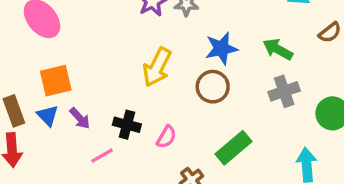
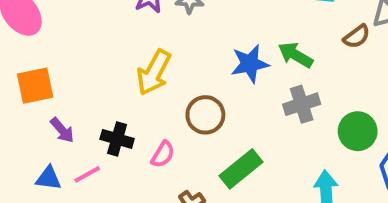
blue star: (221, 48) -> (250, 64), moved
brown circle: (213, 87) -> (205, 115), moved
blue triangle: (48, 116) -> (48, 178), moved, turned -40

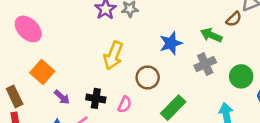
green arrow: (295, 55) -> (211, 35), moved
orange square: (35, 86) -> (42, 72), turned -30

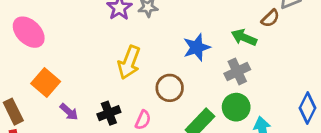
green circle: (241, 76) -> (236, 107), moved
black cross: (96, 98) -> (109, 113), turned -30

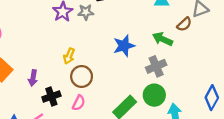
yellow arrow: (129, 62) -> (69, 56), size x0.6
brown circle: (170, 88) -> (82, 77), moved
purple arrow: (69, 112) -> (33, 78), moved, turned 56

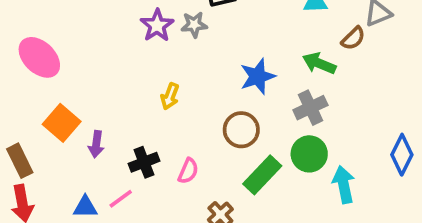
brown circle: (82, 77) -> (241, 130), moved
purple arrow: (33, 78) -> (96, 144), moved

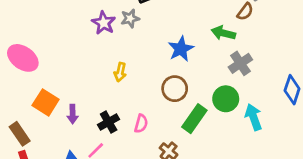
gray cross: (310, 108) -> (240, 63), moved

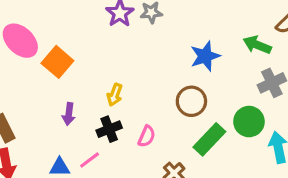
yellow arrow: (120, 72) -> (115, 95), moved
orange square: (46, 102) -> (57, 62), moved

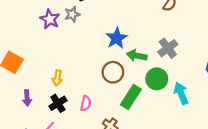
green arrow: (257, 45) -> (137, 56), moved

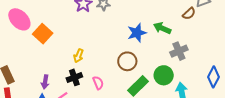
green arrow: (137, 56) -> (162, 28), moved
purple arrow: (27, 98) -> (45, 82), moved
pink semicircle: (86, 103) -> (98, 83), turned -48

